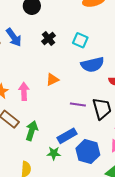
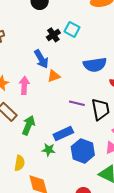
blue arrow: (14, 37) -> (41, 59), moved
cyan square: (80, 40) -> (72, 29), moved

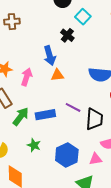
cyan square: (72, 29) -> (83, 17), moved
black cross: (53, 35) -> (67, 35), turned -32
blue rectangle: (63, 133) -> (45, 115), moved

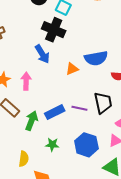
black cross: (67, 35) -> (54, 30), size x1.6
orange triangle: (57, 75) -> (72, 69), moved
purple line: (73, 107) -> (79, 108), moved

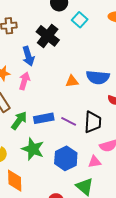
black cross: (54, 30) -> (48, 36), moved
blue arrow: (42, 54) -> (28, 56), moved
green star: (52, 145) -> (33, 149), size x1.6

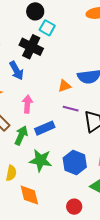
cyan square: (80, 20) -> (47, 28), moved
pink arrow: (24, 81) -> (27, 104), moved
purple line: (69, 121) -> (71, 109), moved

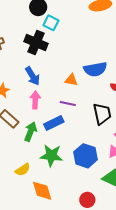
blue arrow: (16, 71) -> (33, 76), moved
orange triangle: (64, 86) -> (71, 80), turned 32
purple line: (71, 109) -> (68, 103), moved
yellow semicircle: (11, 173) -> (23, 170), turned 49

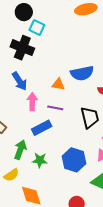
pink arrow: (35, 100) -> (32, 102), moved
green arrow: (31, 132) -> (20, 150), moved
green star: (51, 155) -> (40, 160), size x0.7

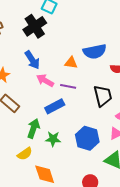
black cross: (22, 48) -> (35, 26), turned 35
pink arrow: (32, 102) -> (45, 80), turned -60

